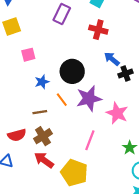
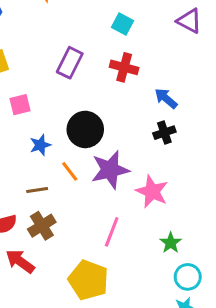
purple rectangle: (62, 14) -> (70, 63), moved
blue arrow: (112, 59) -> (166, 98), moved
red arrow: (44, 160) -> (20, 261), moved

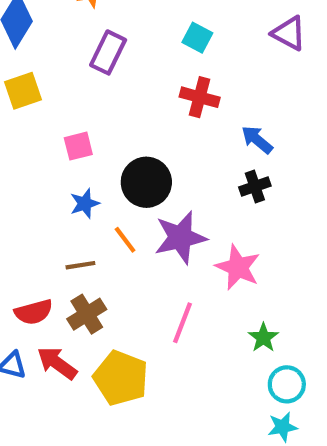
purple rectangle: (70, 63) -> (108, 52), moved
pink square: (20, 105) -> (78, 146), moved
yellow pentagon: (88, 280) -> (121, 378), moved

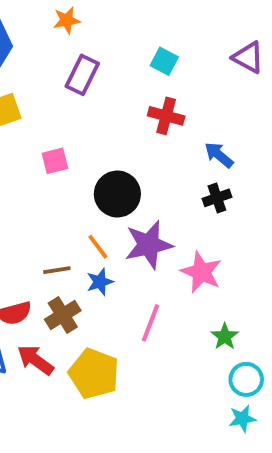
blue star: (85, 204) -> (100, 282), moved

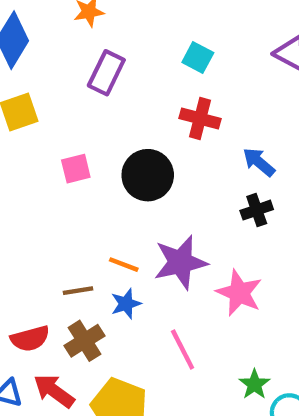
black circle: (117, 194) -> (148, 175), moved
orange line: (98, 247) -> (124, 265), turned -32
pink line: (151, 323) -> (183, 349), turned -48
green star: (225, 336) -> (254, 384), moved

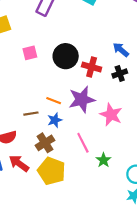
red cross: (200, 119) -> (92, 67), moved
brown cross: (85, 341) -> (45, 143), moved
green star: (254, 384) -> (103, 160), moved

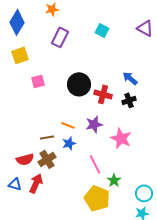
pink square: (30, 53) -> (38, 81), moved
purple star: (82, 99) -> (94, 124), size x0.7
brown cross: (45, 143) -> (47, 159), moved
red arrow: (19, 163) -> (36, 183), turned 78
yellow pentagon: (51, 171) -> (97, 198), moved

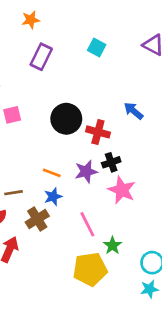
black cross: (129, 100) -> (111, 162), moved
brown line: (47, 137) -> (13, 193), moved
brown cross: (47, 159) -> (37, 219), moved
yellow pentagon: (97, 198) -> (90, 269), turned -30

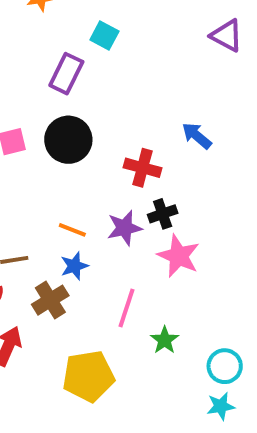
cyan square: (97, 48) -> (104, 35), moved
purple rectangle: (41, 57) -> (66, 74), moved
black circle: (66, 119) -> (68, 140), moved
pink line: (87, 224) -> (126, 308), turned 45
yellow pentagon: (90, 269) -> (88, 376), moved

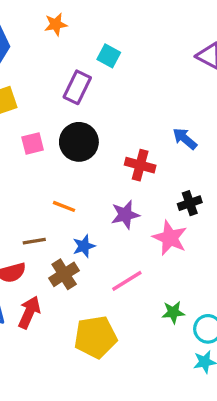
black cross: (163, 214) -> (190, 203), moved
orange line: (72, 230) -> (64, 206), moved
pink line: (126, 308) -> (127, 281), turned 40
green star: (165, 340) -> (173, 312), moved, turned 30

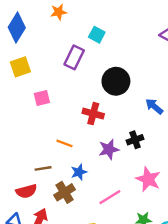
blue arrow: (185, 139) -> (154, 106), moved
black circle: (79, 142) -> (116, 81), moved
red cross: (140, 165) -> (93, 114), moved
black cross: (190, 203) -> (135, 140), moved
pink star: (170, 238) -> (148, 179), moved

